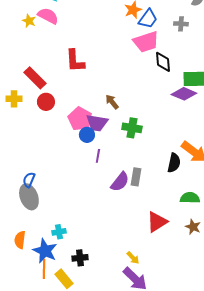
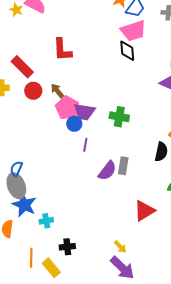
black diamond: (163, 62) -> (127, 51), moved
brown arrow: (112, 102) -> (57, 91), moved
blue star: (45, 251) -> (24, 205), moved

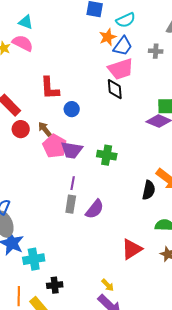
blue circle: (74, 124) -> (72, 109), moved
gray rectangle: (123, 166) -> (71, 204), moved
cyan cross: (46, 221) -> (34, 259), size x1.5

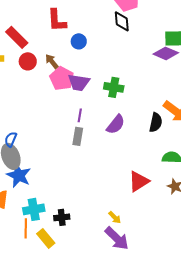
purple semicircle: (95, 209) -> (116, 124), moved
cyan cross: (34, 259) -> (34, 209), moved

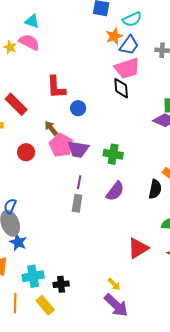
red circle: (28, 61) -> (26, 152), moved
blue star: (19, 175) -> (18, 242), size x0.7
orange line: (26, 228) -> (15, 303), moved

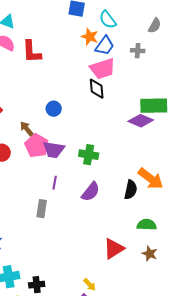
cyan semicircle: (132, 19) -> (108, 20), turned 78
orange star: (114, 36) -> (90, 37), turned -30
red L-shape: (56, 87) -> (32, 52), moved
gray rectangle: (77, 203) -> (42, 209), moved

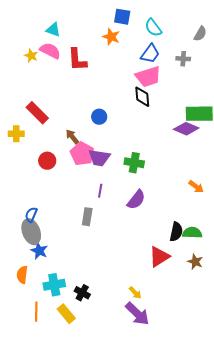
orange star: (90, 37) -> (111, 37), moved
orange arrow: (151, 179) -> (196, 187), size x0.6
black semicircle: (131, 190) -> (176, 232), moved
black cross: (37, 285) -> (82, 293), turned 35

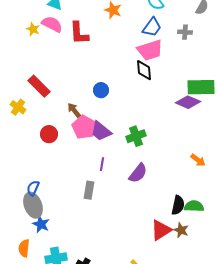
yellow cross: (16, 134) -> (18, 107), turned 35
purple trapezoid: (99, 158) -> (101, 131), turned 30
green cross: (134, 163) -> (136, 136), turned -30
brown star: (195, 262) -> (181, 230), moved

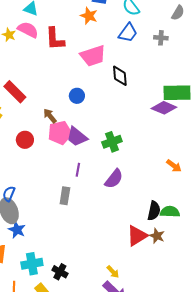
pink trapezoid: (150, 50) -> (93, 56), moved
pink pentagon: (84, 127) -> (60, 133), turned 30

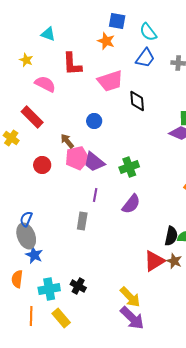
pink semicircle: (28, 30) -> (45, 84), moved
black cross: (60, 272) -> (78, 286), moved
yellow arrow: (113, 272) -> (130, 297), size x1.6

